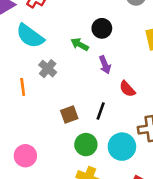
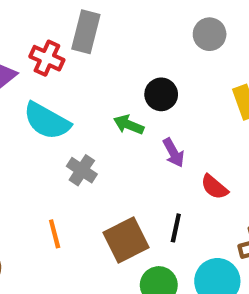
orange line: (23, 87) -> (55, 234), moved
brown square: (69, 115) -> (126, 240), size x1.5

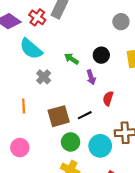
black circle: (161, 94) -> (101, 55), moved
red semicircle: (214, 187) -> (108, 98), turned 56
black line: (176, 228) -> (85, 115), turned 40

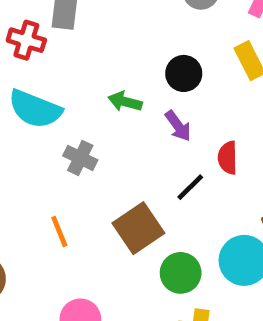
black line: (85, 115) -> (190, 187), moved

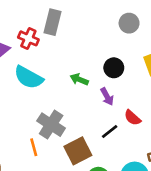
gray cross: (80, 158) -> (51, 125), moved, size x1.5
red semicircle: (228, 158) -> (132, 118), turned -54

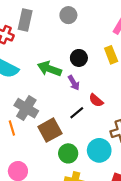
gray circle: (129, 23) -> (68, 15), moved
green arrow: (79, 79) -> (49, 69), size x1.5

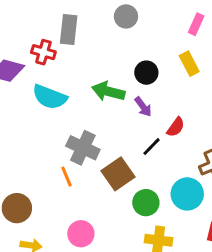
red semicircle: (96, 100) -> (176, 127), turned -88

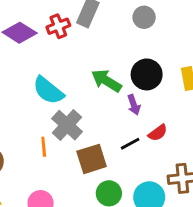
red cross: (43, 52) -> (58, 26), turned 35
black circle: (146, 73) -> (147, 74), size x1.4
cyan semicircle: (50, 97) -> (48, 90), moved

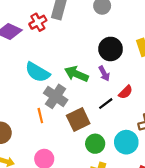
green arrow: (106, 81) -> (76, 74), moved

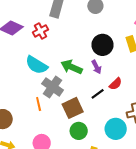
red cross: (38, 22) -> (40, 31), moved
green circle: (95, 144) -> (79, 131), moved

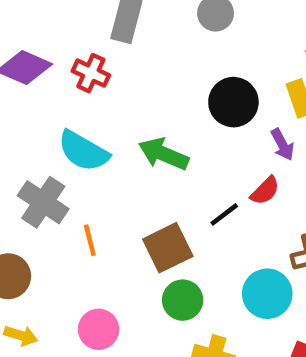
red cross: (40, 31) -> (91, 73), turned -35
purple arrow: (97, 67) -> (282, 145), moved
gray cross: (53, 87) -> (43, 202), moved

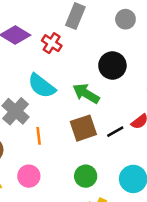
black circle: (233, 102) -> (112, 66), moved
brown square: (168, 248) -> (83, 128), moved
pink circle: (99, 329) -> (29, 176), moved

